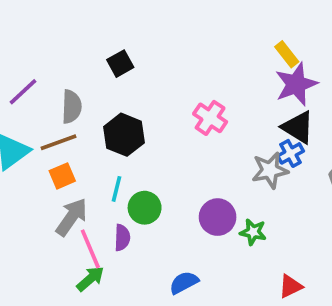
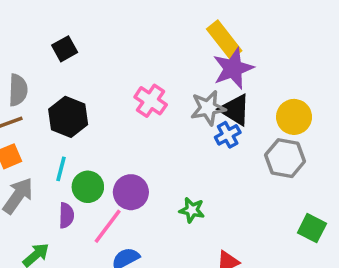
yellow rectangle: (287, 54) -> (224, 40), size x1.5
gray star: (270, 170) -> (208, 108), moved
purple circle: (218, 217) -> (131, 192), moved
pink line: (90, 249) -> (108, 226), moved, turned 60

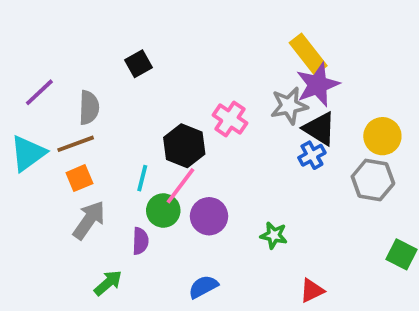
gray star: (208, 108) -> (289, 106), moved
black hexagon: (68, 117) -> (184, 146), moved
cyan line: (61, 169) -> (142, 178), moved
pink line: (108, 226) -> (180, 186), moved

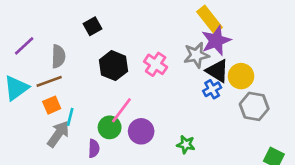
yellow circle: (382, 136) -> (241, 76), moved
black hexagon: (184, 146) -> (114, 66), moved
cyan line: (142, 178) -> (70, 117), moved

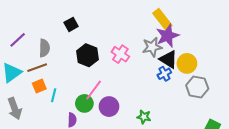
gray arrow: (58, 134) -> (15, 109), moved, turned 125

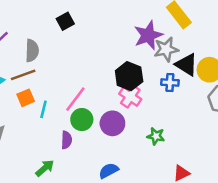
purple star: (167, 36) -> (148, 35), moved
pink cross: (120, 54) -> (130, 97), moved
black hexagon: (87, 55) -> (129, 76), moved
blue cross: (164, 74) -> (170, 82), moved, turned 32
pink line: (94, 90) -> (75, 99), moved

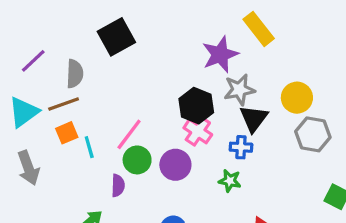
black square: (65, 21) -> (116, 37), size x1.6
gray star: (166, 49) -> (239, 90), moved
black triangle: (187, 65) -> (254, 118), moved, turned 35
blue cross: (170, 82) -> (241, 147), moved
cyan line: (44, 109) -> (89, 147), turned -30

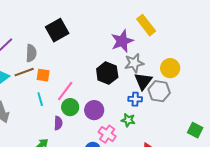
pink cross: (198, 131) -> (107, 134), moved
orange square: (67, 133) -> (43, 75), moved, turned 32
gray hexagon: (313, 134) -> (159, 91), moved

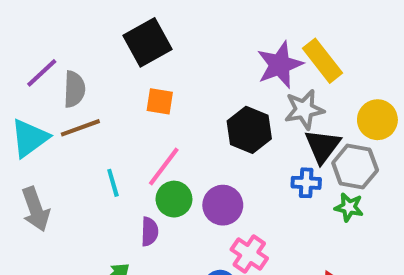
yellow rectangle: (146, 25) -> (322, 61), moved
gray semicircle: (31, 53) -> (74, 89), moved
orange square: (43, 75) -> (160, 101), moved
green star: (128, 120) -> (349, 207), moved

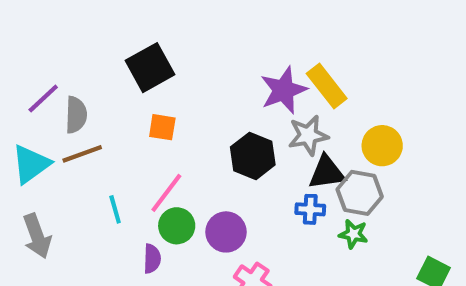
black triangle: (322, 146) -> (327, 172), turned 45

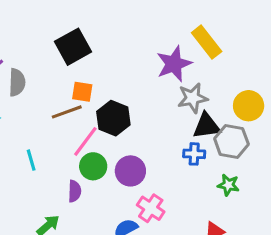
yellow rectangle: (327, 86) -> (207, 42), moved
brown line: (82, 154) -> (67, 112), moved
black hexagon: (253, 156) -> (113, 118), moved
cyan line: (115, 209) -> (31, 160), moved
green star: (353, 234) -> (228, 185), moved

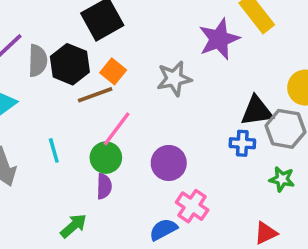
orange square: (82, 92) -> (113, 71), turned 30
gray star: (193, 98) -> (174, 79), moved
black hexagon: (113, 118) -> (70, 64), moved
green circle: (93, 166) -> (106, 158), moved

